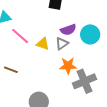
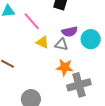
pink line: (20, 36) -> (32, 21), moved
gray triangle: (62, 43) -> (61, 44), turned 40

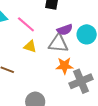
yellow triangle: (43, 42) -> (30, 46), moved
gray triangle: (61, 44) -> (58, 43), size x1.5

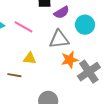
purple semicircle: (65, 30) -> (62, 12), moved
yellow triangle: (30, 46) -> (30, 58), moved

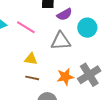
orange star: (70, 60) -> (65, 77), moved
brown line: (14, 75) -> (32, 78), moved

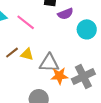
gray triangle: (61, 41) -> (49, 63), moved
brown line: (32, 78) -> (12, 53), moved, turned -56

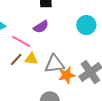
purple semicircle: (65, 14) -> (41, 27), moved
pink line: (26, 22) -> (21, 41), moved

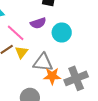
cyan circle: (86, 25) -> (62, 33), moved
yellow triangle: (31, 59) -> (21, 52), turned 48

